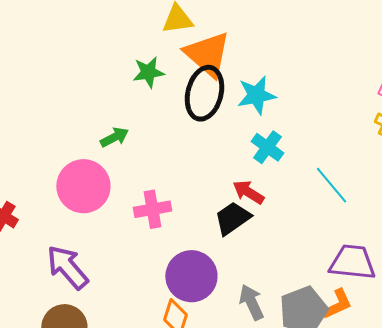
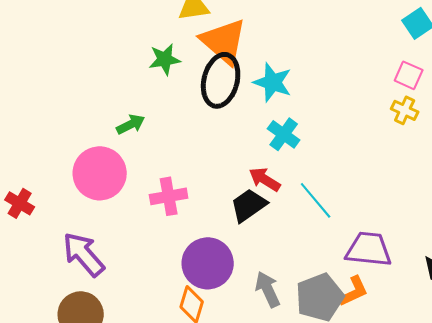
cyan star: (256, 95) -> (273, 82), turned 30
cyan line: (331, 185) -> (316, 200), moved

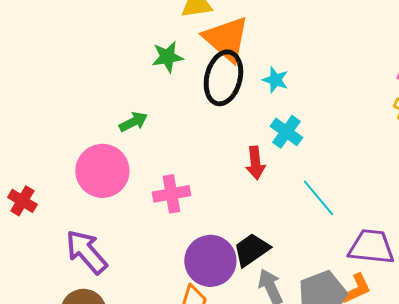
cyan star: (273, 82) -> (275, 80), size x0.7
red arrow: (265, 179) -> (255, 163), moved, turned -128
black trapezoid: (249, 205) -> (251, 250), moved

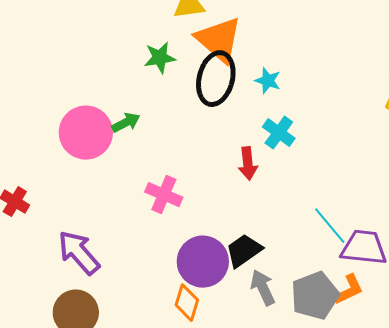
pink circle: (102, 171) -> (86, 133), moved
pink cross: (171, 194) -> (164, 195), turned 33
cyan line: (318, 198) -> (330, 226), moved

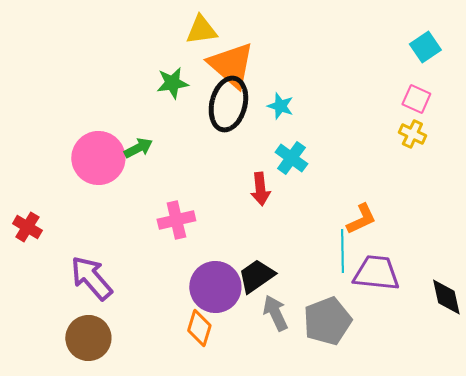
pink cross: (164, 195) -> (176, 220), turned -36
cyan line: (330, 226) -> (342, 251), turned 39
orange L-shape: (349, 290) -> (361, 219), moved

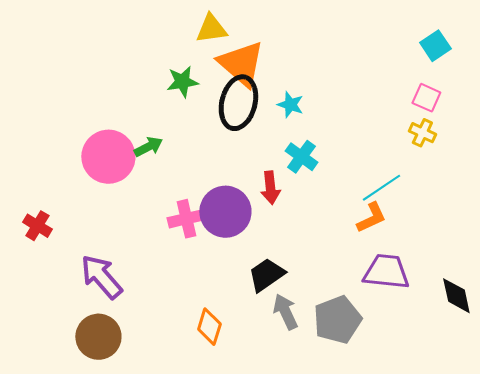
cyan line: (342, 251) -> (381, 188), moved, turned 57
purple circle: (215, 287) -> (225, 212), moved

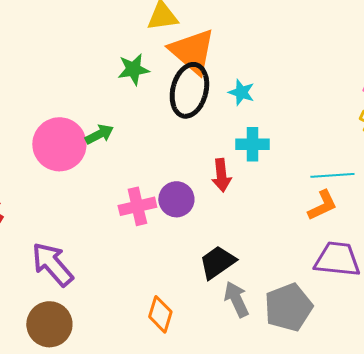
cyan cross: (301, 157) -> (252, 144), turned -36
cyan line: (381, 188) -> (332, 175), turned 30
purple circle: (225, 212) -> (176, 199), size x0.7

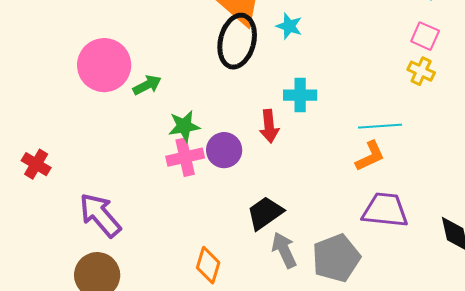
green star: (133, 69) -> (184, 126), moved
cyan star: (241, 92) -> (289, 26), moved
pink circle: (59, 144) -> (104, 65), moved

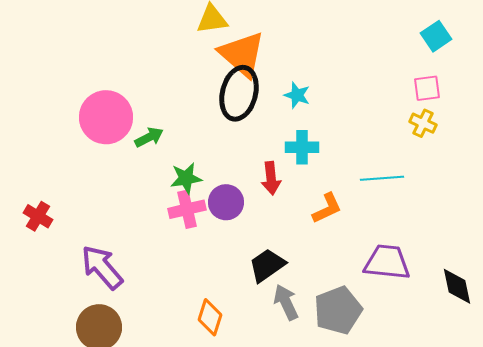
cyan star: (289, 26) -> (297, 95), moved
pink square: (425, 36) -> (427, 88), turned -32
orange L-shape: (370, 156) -> (327, 208), moved

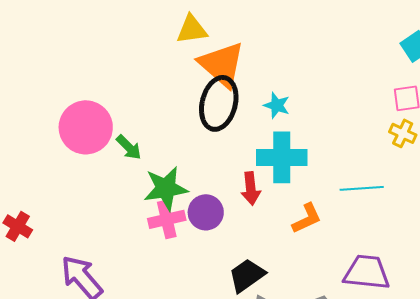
green arrow: (149, 137) -> (129, 147), turned 72
cyan cross: (302, 147) -> (282, 157), size x1.5
green star: (186, 178) -> (166, 188), size x1.4

